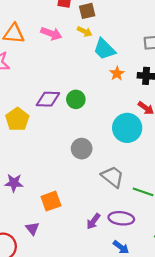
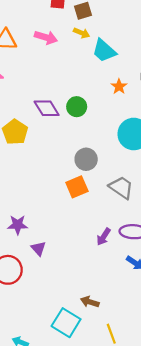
orange star: (117, 73) -> (119, 87), moved
purple diamond: (48, 99) -> (47, 108), turned 60
purple star: (14, 183) -> (18, 225), moved
orange square: (51, 201) -> (77, 187), moved

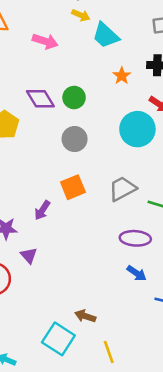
pink arrow: (46, 37) -> (45, 41), moved
gray circle: (86, 159) -> (75, 139), moved
gray trapezoid: (121, 187) -> (122, 189), turned -64
purple arrow: (104, 237) -> (42, 210), moved

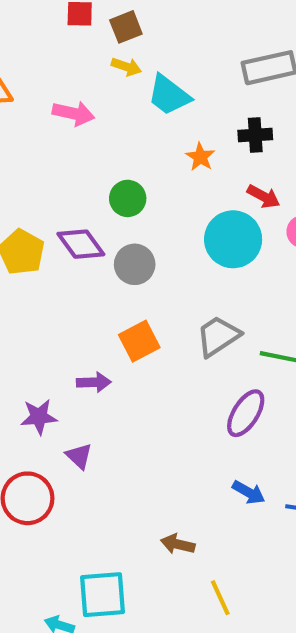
purple diamond: (40, 99) -> (81, 244), moved
purple arrow: (42, 210) -> (94, 382), turned -120
purple ellipse: (135, 238) -> (246, 413), turned -56
blue arrow: (137, 273) -> (249, 492), moved
cyan square: (58, 339) -> (102, 595), moved, turned -32

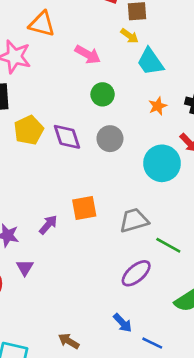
green circle: (128, 198) -> (103, 94), moved
gray circle: (135, 264) -> (110, 139), moved
purple arrow: (94, 382) -> (48, 225), turned -65

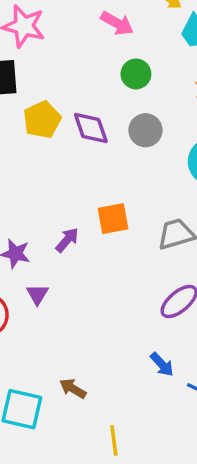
brown arrow: (69, 341) -> (73, 388), moved

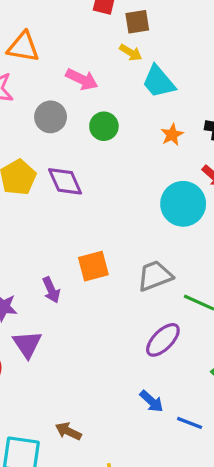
gray circle: (146, 130) -> (51, 117), moved
purple arrow: (67, 240) -> (51, 290), turned 120
purple triangle: (37, 294) -> (27, 344), size x1.4

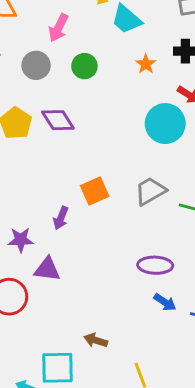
pink arrow: (82, 79) -> (58, 28), turned 100
purple arrow: (51, 290) -> (61, 218), turned 55
purple ellipse: (163, 340) -> (155, 265), moved, turned 56
purple triangle: (27, 344) -> (47, 269), turned -40

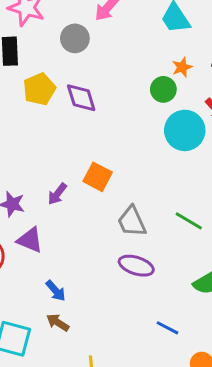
green circle: (84, 66) -> (163, 89), moved
orange square: (95, 191) -> (98, 177), turned 36
gray trapezoid: (150, 191) -> (132, 222), moved, turned -100
blue arrow: (165, 302) -> (56, 291), moved

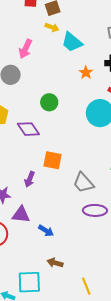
green circle: (163, 89) -> (49, 102), moved
purple diamond: (81, 98) -> (28, 129), moved
blue arrow: (56, 291) -> (46, 231), moved

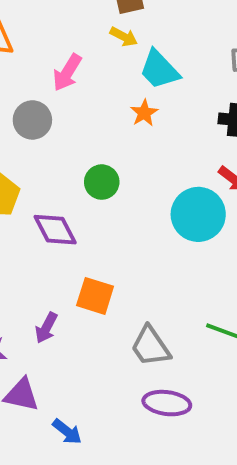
orange star: (86, 73) -> (144, 113), moved

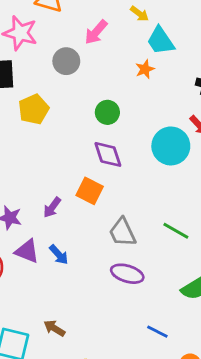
purple diamond: (55, 230) -> (108, 154), moved
blue arrow: (67, 432) -> (59, 255), moved

